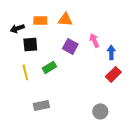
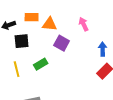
orange triangle: (65, 19) -> (50, 24), moved
pink arrow: (94, 40) -> (84, 24), moved

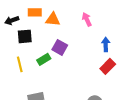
purple square: (62, 43) -> (60, 47), moved

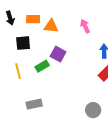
black arrow: (12, 20) -> (10, 18), moved, turned -88

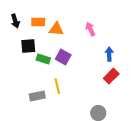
green rectangle: (42, 66) -> (43, 59), moved, turned 48
yellow line: (18, 71) -> (57, 86), moved
gray rectangle: (34, 104) -> (37, 96), moved

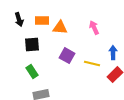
green rectangle: (43, 59) -> (32, 72), moved, turned 40
yellow line: (57, 86) -> (92, 64), moved, turned -63

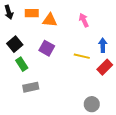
black square: (32, 45) -> (15, 44), moved, turned -35
purple square: (67, 56) -> (47, 48), moved

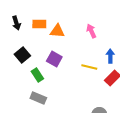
green rectangle: (22, 64) -> (37, 75), moved
gray rectangle: (31, 87) -> (38, 98), turned 35

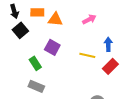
pink arrow: (91, 31) -> (89, 19), turned 88
black square: (22, 55) -> (20, 30), moved

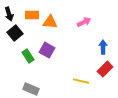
yellow line: (87, 55) -> (81, 81), moved
green rectangle: (35, 63) -> (28, 56), moved

